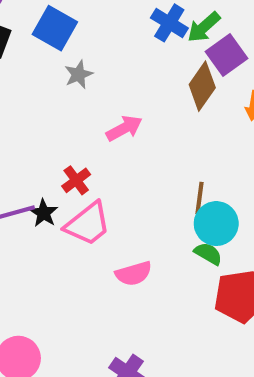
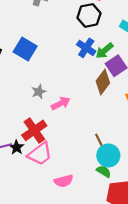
gray star: (79, 74) -> (39, 92), moved
red cross: (76, 180) -> (34, 130), size x1.6
brown line: (199, 198) -> (100, 142), turned -35

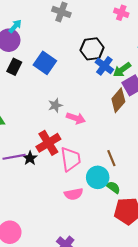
black hexagon: (89, 15) -> (92, 49), moved
pink arrow: (61, 103) -> (76, 118), turned 42
pink trapezoid: (40, 154) -> (70, 159), moved, turned -65
cyan circle: (108, 155) -> (98, 177), moved

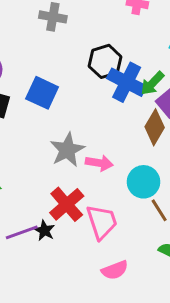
blue cross: (104, 66) -> (127, 82), size x1.4
gray star: (55, 105) -> (67, 150), size x1.6
cyan circle: (98, 177) -> (143, 182), moved

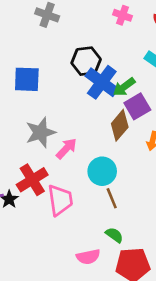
blue square: (42, 93) -> (27, 79), turned -32
pink arrow: (99, 163) -> (66, 148), turned -65
pink semicircle: (115, 270) -> (88, 257), moved

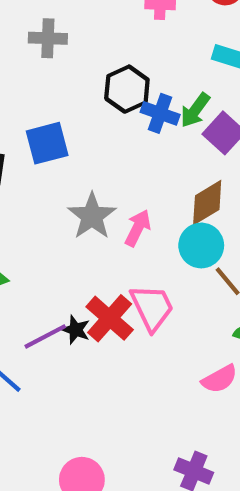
blue cross: (102, 82) -> (160, 113), size x0.7
brown diamond: (120, 125) -> (207, 203), moved, turned 36
red cross: (32, 180) -> (110, 318), moved

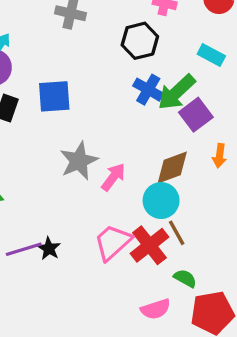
black hexagon: (127, 89) -> (140, 41), moved
green arrow: (195, 110) -> (177, 92), size x1.4
pink trapezoid: (152, 308) -> (113, 242), turned -117
red cross: (110, 318) -> (149, 245), moved

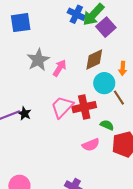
orange arrow: (220, 156) -> (123, 68), moved
cyan circle: (161, 201) -> (104, 83), moved
brown line: (177, 233) -> (119, 98), moved
red cross: (149, 245) -> (84, 107), turned 30

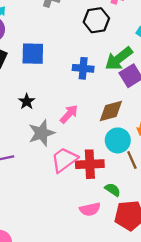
blue cross: (76, 14) -> (83, 68), moved, turned -30
gray star: (38, 60) -> (42, 133), moved
black star: (24, 114) -> (27, 101), moved

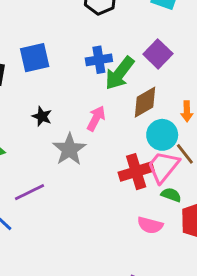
green arrow: (119, 59) -> (120, 73), moved
pink trapezoid: (64, 160) -> (163, 167), moved
pink semicircle: (90, 209) -> (150, 225), turned 42

